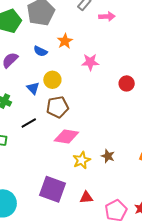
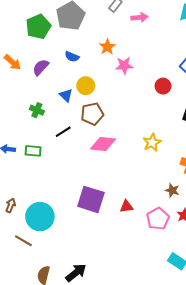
orange star: (65, 41) -> (107, 47), moved
brown star: (108, 156) -> (172, 190), moved
yellow star: (82, 160) -> (152, 143), moved

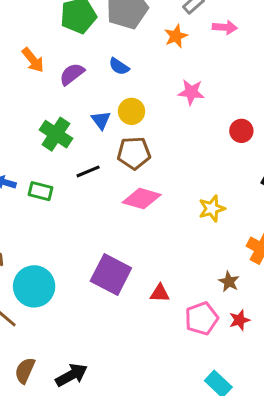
orange star: (107, 47) -> (176, 36), moved
green cross: (37, 110) -> (56, 134), size x1.5

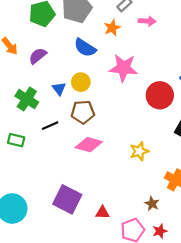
blue semicircle: (119, 67) -> (85, 48), moved, size x1.5
pink star: (191, 92) -> (124, 68), size x1.5
red circle: (241, 131) -> (160, 95), size x1.6

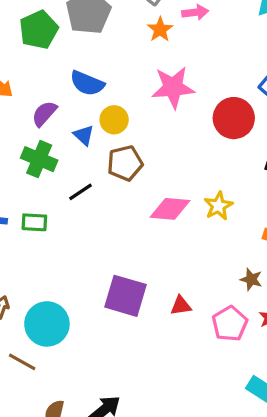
orange star: (112, 28) -> (160, 29), moved
blue semicircle: (85, 48) -> (87, 83), moved
purple semicircle: (38, 56) -> (44, 114), moved
pink diamond: (89, 145) -> (170, 209), moved

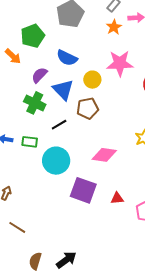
green pentagon: (39, 30) -> (33, 36), moved
yellow circle: (114, 120) -> (92, 80), moved
blue triangle: (84, 135) -> (63, 90), size x1.6
pink diamond: (170, 209) -> (104, 155), moved
cyan circle: (47, 324) -> (56, 161), moved

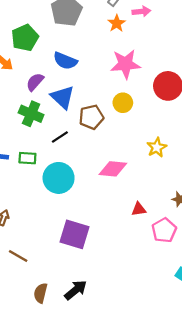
yellow circle: (92, 80) -> (123, 103), moved
purple square: (83, 190) -> (74, 234), moved
red triangle: (117, 198) -> (139, 209), moved

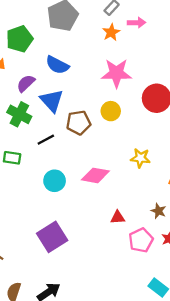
yellow star: (157, 147) -> (140, 158), turned 30
cyan circle: (59, 178) -> (55, 181), moved, size x0.7
purple square: (74, 234) -> (52, 237), turned 36

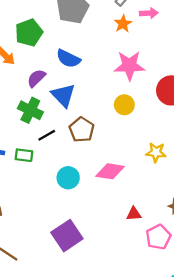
brown pentagon: (78, 123) -> (82, 130), moved, turned -30
black line: (46, 140) -> (47, 135), moved

